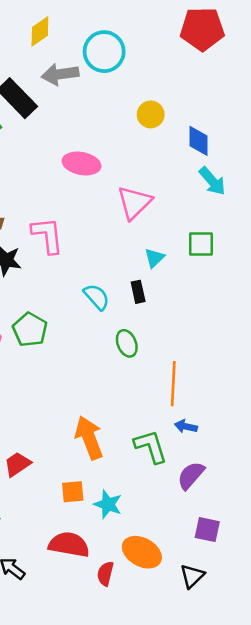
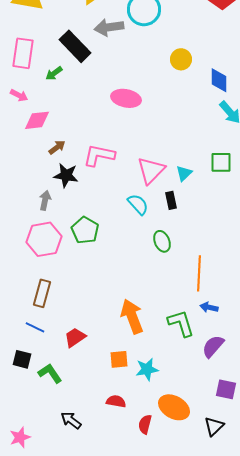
pink triangle: (134, 203) -> (151, 170), moved
pink L-shape: (48, 235) -> (99, 155), turned -72
cyan star: (108, 504) -> (147, 369), turned -30
red semicircle: (69, 545) -> (116, 401), size x0.6

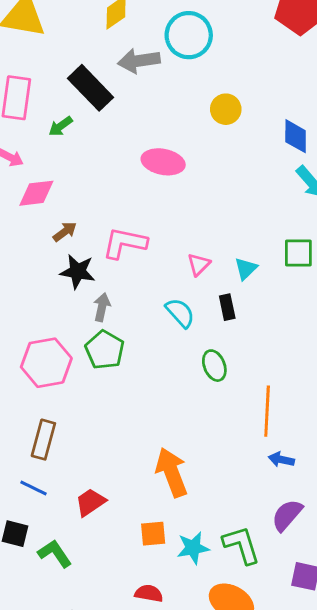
yellow circle: (181, 59) -> (226, 109), moved
pink triangle: (151, 170) -> (199, 264), size x0.6
gray arrow: (45, 200) -> (102, 307), moved
green L-shape: (181, 323) -> (241, 545), moved

